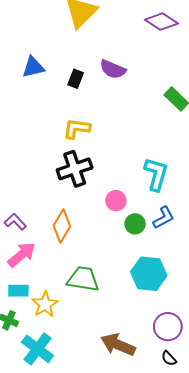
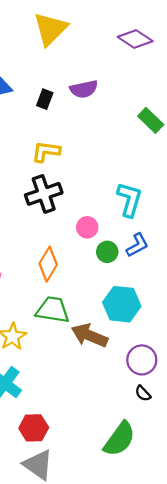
purple semicircle: (113, 69) -> (84, 89), turned -35
orange diamond: (62, 226) -> (48, 264), moved
brown arrow: (118, 345) -> (89, 335), moved

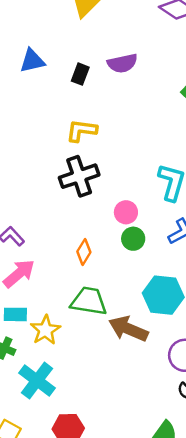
green circle: (107, 252) -> (133, 239), moved
orange diamond: (48, 264) -> (84, 252), size x0.7

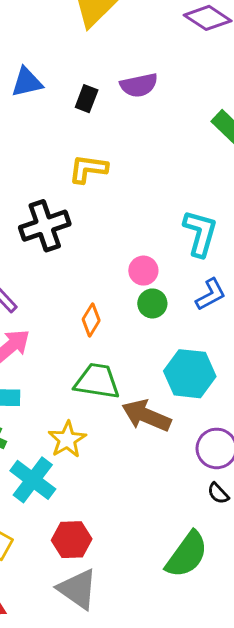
black cross: (79, 176) -> (45, 226), moved
yellow star: (45, 330) -> (67, 440), moved

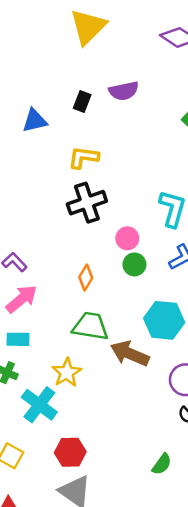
blue triangle: (27, 82) -> (35, 121), moved
black cross: (45, 226) -> (87, 203), moved
green semicircle: (187, 555) -> (162, 464), size x0.6

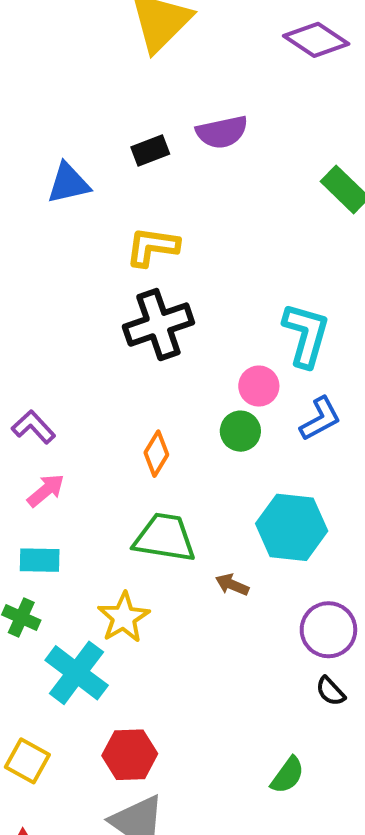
black rectangle: (82, 102) -> (150, 150), turned 48
pink circle: (127, 238) -> (259, 386), moved
pink arrow: (22, 299) -> (46, 490), size x0.7
brown arrow: (130, 354) -> (232, 585), size x0.5

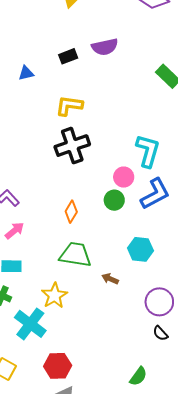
blue triangle: (68, 183) -> (26, 73), size x0.7
blue L-shape: (320, 419) -> (155, 194), size x1.4
cyan hexagon: (292, 527) -> (140, 249), size x0.7

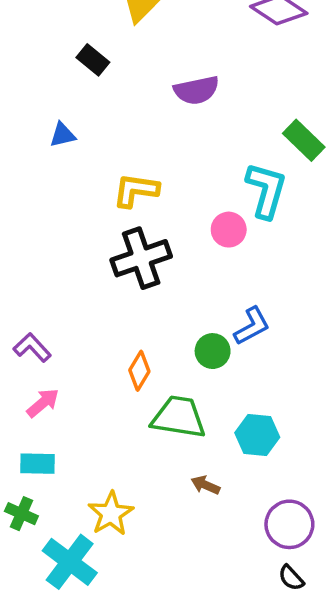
black rectangle: (68, 56) -> (93, 60), moved, turned 60
cyan L-shape: (148, 151) -> (266, 190), moved
pink circle: (124, 177) -> (229, 230), moved
blue L-shape: (155, 194) -> (252, 326), moved, size x0.7
green trapezoid: (75, 255) -> (179, 417), moved

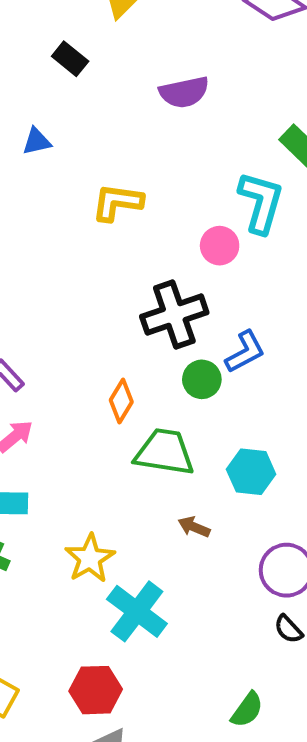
black cross: (141, 258) -> (174, 314), moved
cyan cross: (70, 562) -> (137, 611), moved

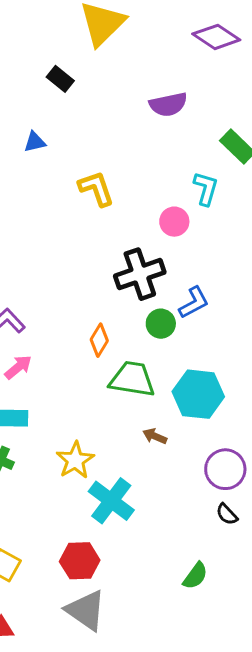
purple semicircle: (184, 92) -> (168, 104), moved
yellow L-shape: (117, 202) -> (96, 189), turned 63
cyan L-shape: (261, 202) -> (206, 189), size x0.7
cyan hexagon: (251, 472) -> (198, 394), size x1.4

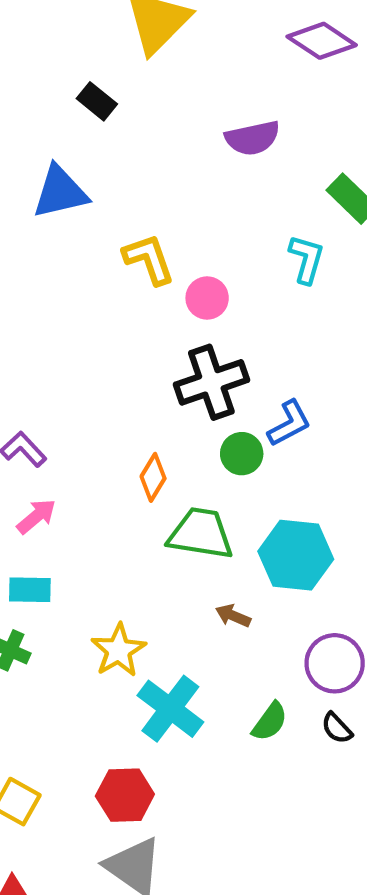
blue triangle: (35, 142) -> (60, 192), size x1.8
pink circle: (174, 222) -> (207, 298), moved
green semicircle: (195, 576) -> (270, 722), moved

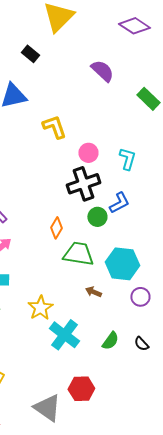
purple semicircle: (252, 138) -> (102, 71), turned -125
cyan L-shape: (307, 259) -> (127, 159), moved
pink circle: (207, 298) -> (88, 153), moved
purple circle: (335, 663) -> (140, 297), moved, size x0.7
red hexagon: (125, 795) -> (81, 389), moved

